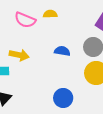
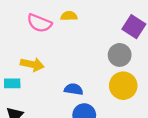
blue semicircle: (62, 51) -> (74, 89), moved

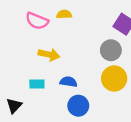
yellow arrow: (32, 64) -> (49, 55), moved
cyan rectangle: (12, 83) -> (37, 84), moved

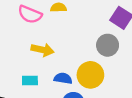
yellow circle: (114, 78) -> (90, 75), moved

